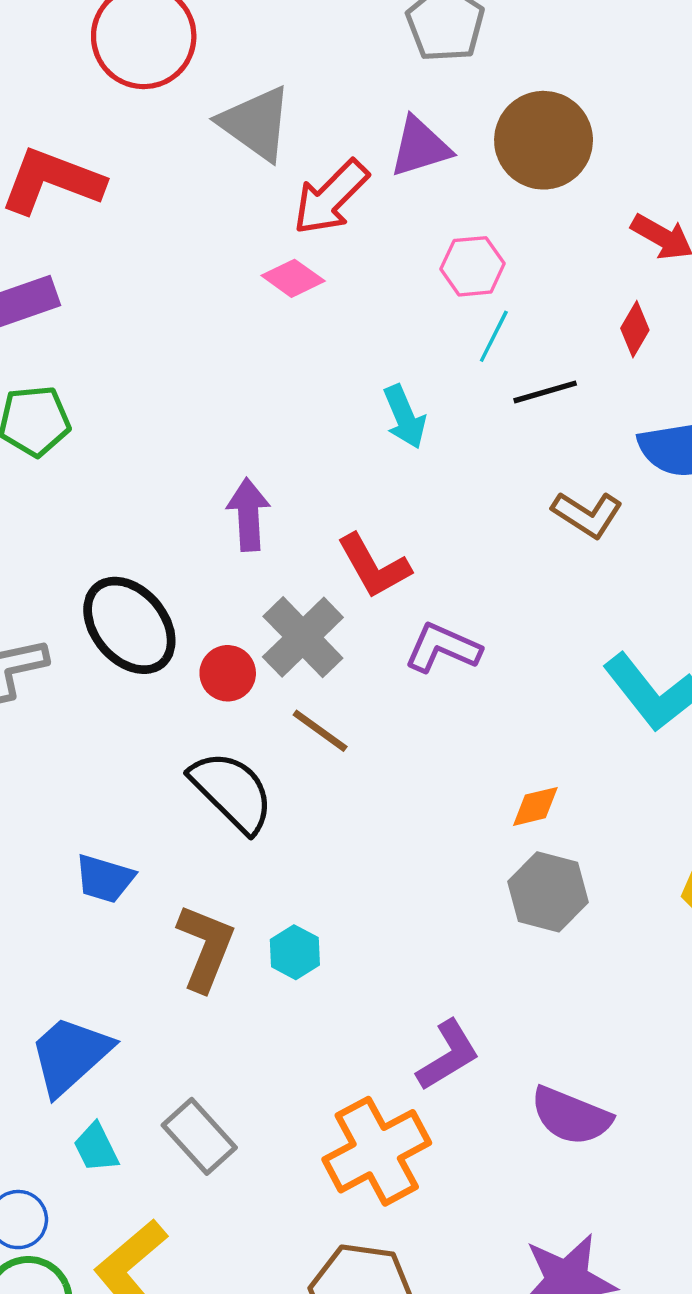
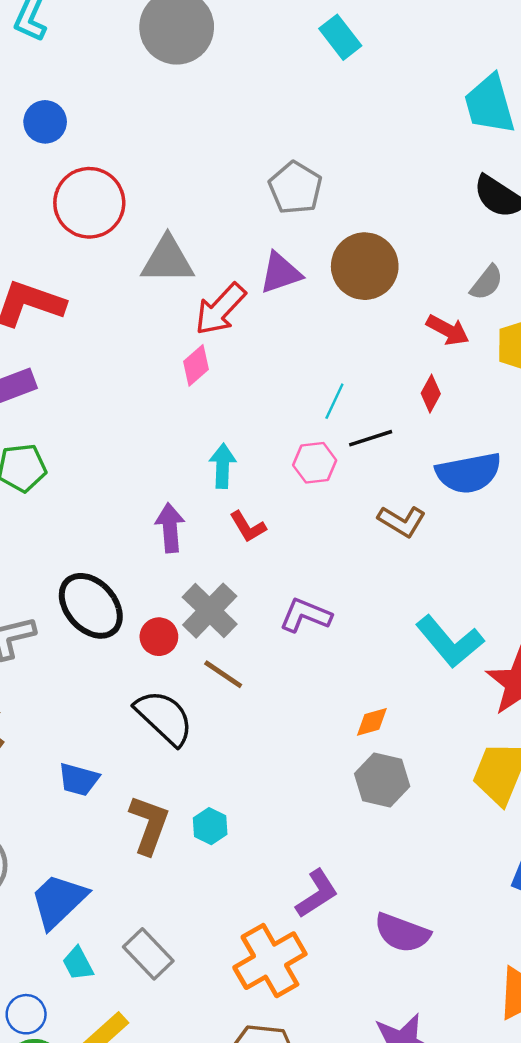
gray triangle: (256, 123) -> (168, 260), turned -34
pink hexagon: (473, 266) -> (315, 463), moved
pink diamond: (293, 278) -> (196, 365), turned -75
cyan arrow: (405, 417) -> (223, 466), moved, turned -153
red L-shape: (374, 566) -> (248, 527), moved, size x0.7

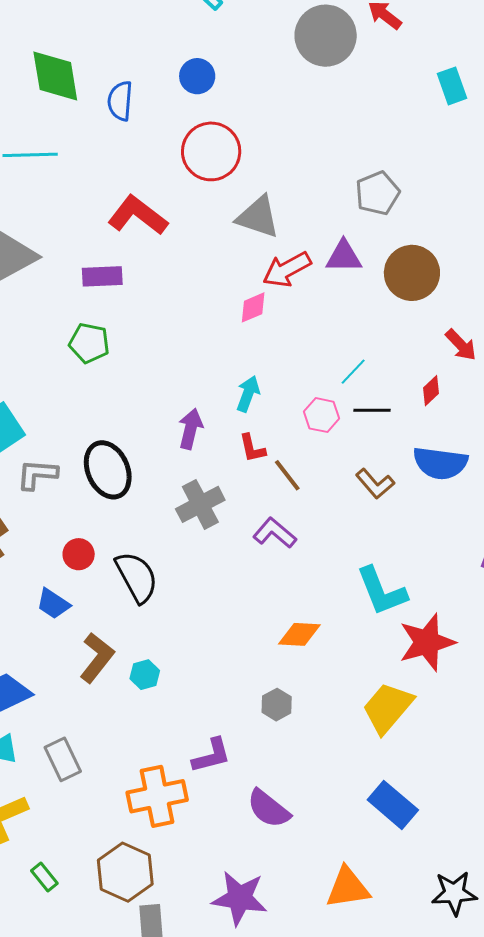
red circle: (159, 637) -> (79, 554), moved
brown line: (223, 674) -> (287, 475), moved
orange diamond: (372, 722) -> (299, 634), size x1.4
gray hexagon: (382, 780) -> (277, 705), moved, size x0.7

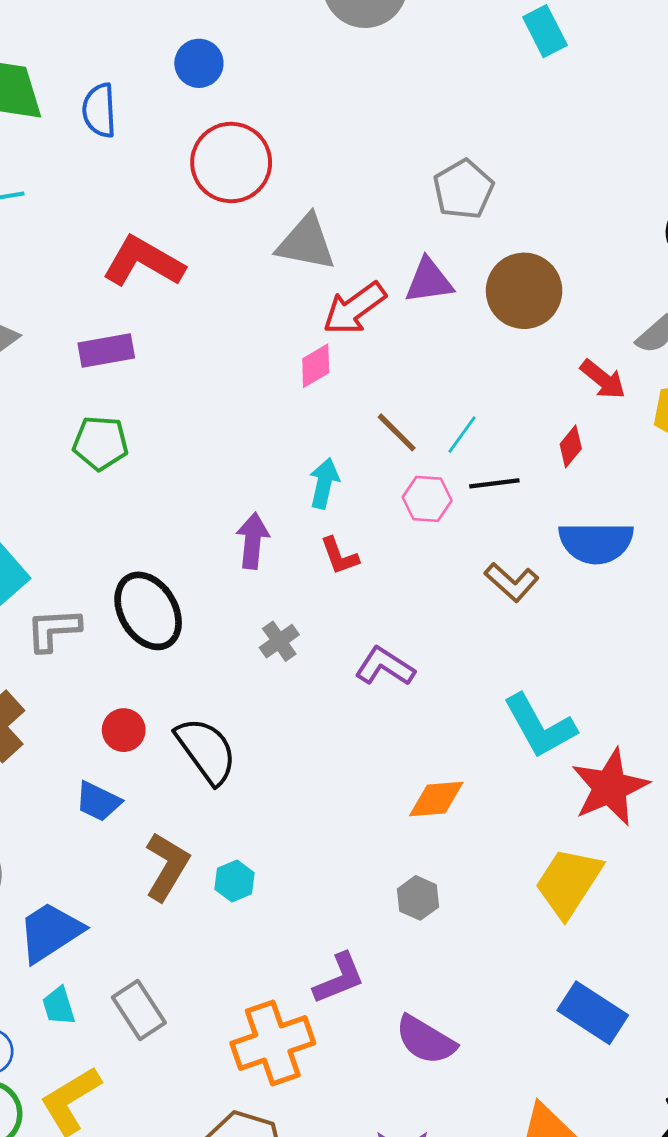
brown line: (287, 475) -> (397, 432), moved
gray cross: (200, 504) -> (279, 641), size x0.6

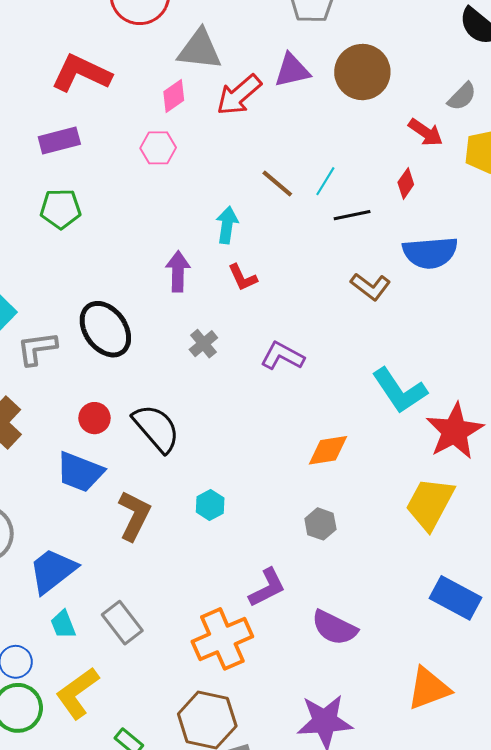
pink diamond: (316, 366) -> (174, 96), moved
pink hexagon: (427, 499) -> (158, 148), moved
blue trapezoid: (98, 801) -> (80, 472), size x1.4
cyan hexagon: (235, 881) -> (210, 505), moved

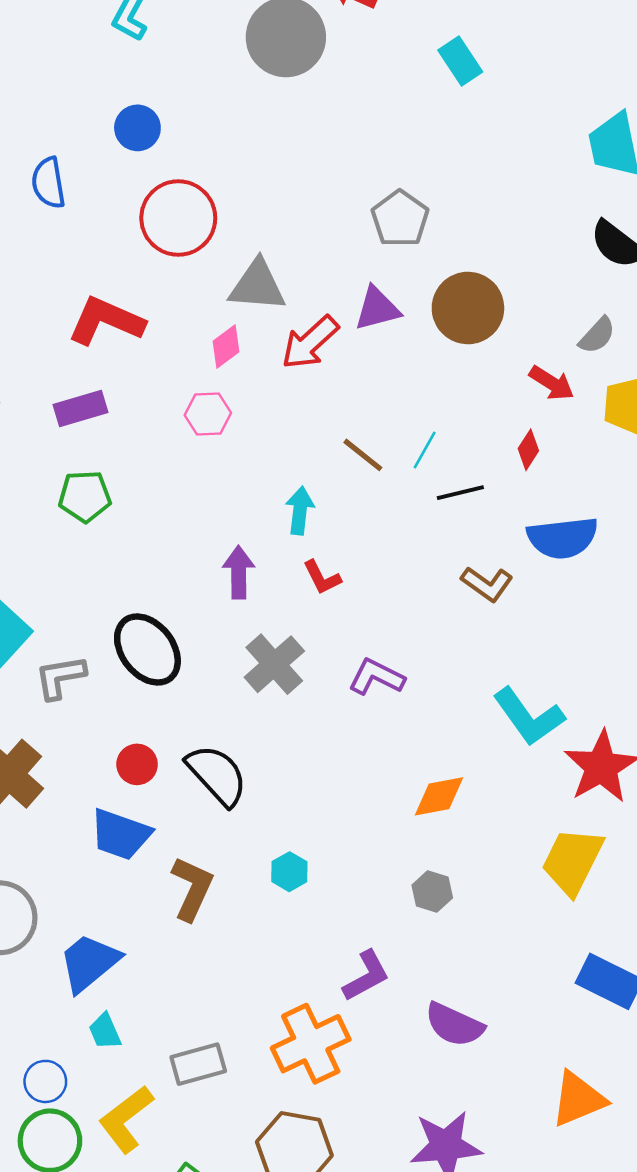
gray cross: (203, 344) -> (274, 664), size x1.6
gray rectangle: (122, 623) -> (198, 1064), moved, turned -66

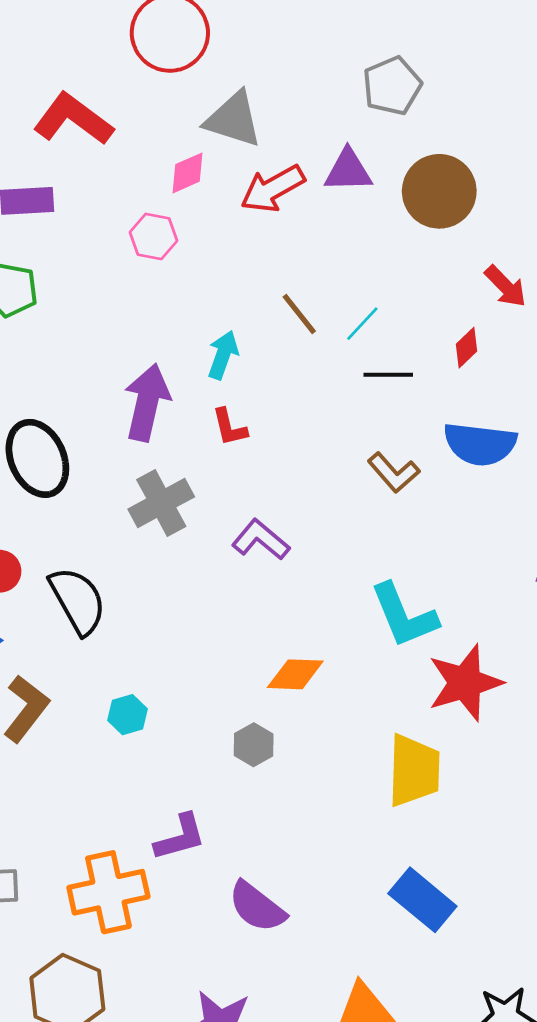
purple arrow: (239, 572) -> (147, 402), size x1.4
yellow trapezoid: (572, 861) -> (414, 771), turned 142
gray hexagon: (432, 892) -> (254, 745), moved

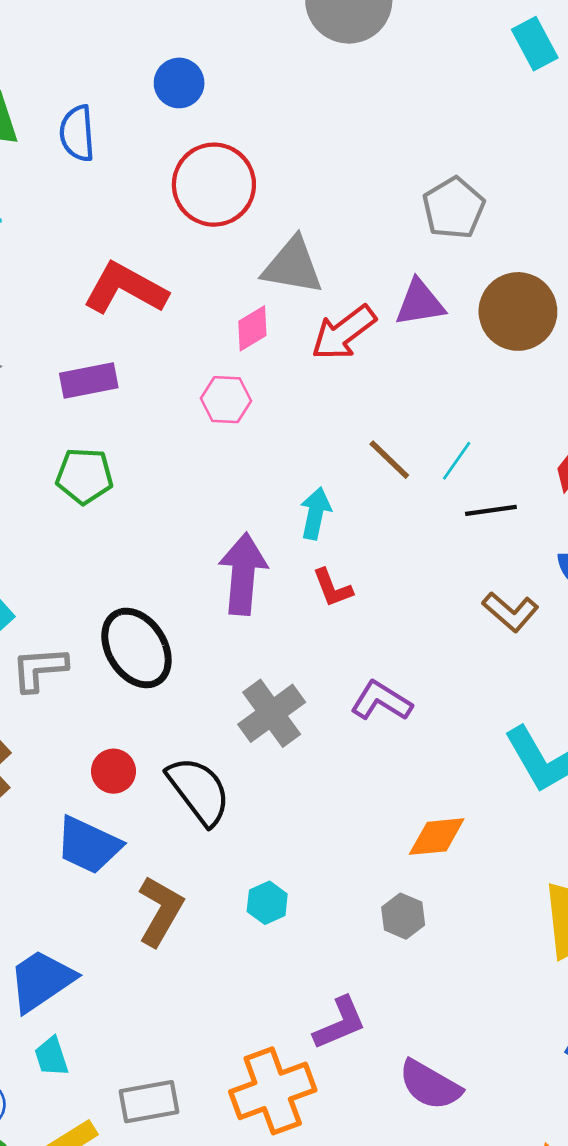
gray cross: (161, 503) -> (272, 713), moved

